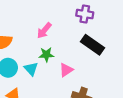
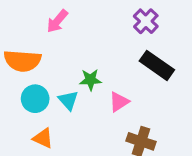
purple cross: (85, 14) -> (146, 21), turned 35
pink arrow: (44, 30) -> (57, 21), moved

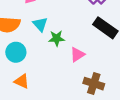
cyan triangle: (68, 100) -> (40, 24), moved

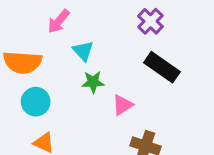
cyan triangle: (40, 24) -> (83, 51), moved

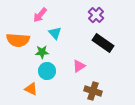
green star: (93, 82) -> (42, 52), moved
cyan circle: (36, 102) -> (47, 71), moved

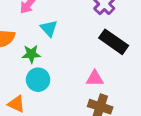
pink triangle: (79, 66) -> (95, 78), moved, turned 32

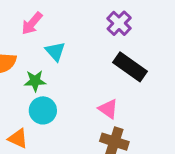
pink triangle: (95, 78) -> (108, 109), turned 36

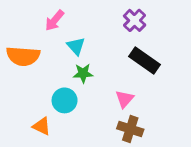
green star: (35, 81) -> (83, 73), moved
pink triangle: (108, 109) -> (125, 99), turned 36

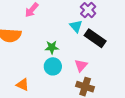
cyan triangle: (76, 46) -> (76, 26), moved
cyan circle: (65, 100) -> (53, 66), moved

